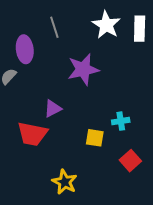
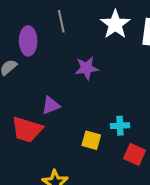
purple star: (83, 69) -> (87, 68), size x0.7
red square: (130, 161) -> (135, 154), moved, turned -30

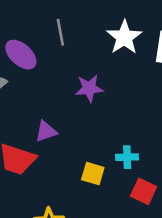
purple ellipse: (28, 41) -> (21, 55), turned -48

